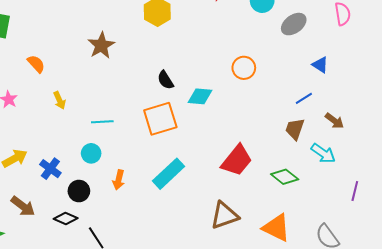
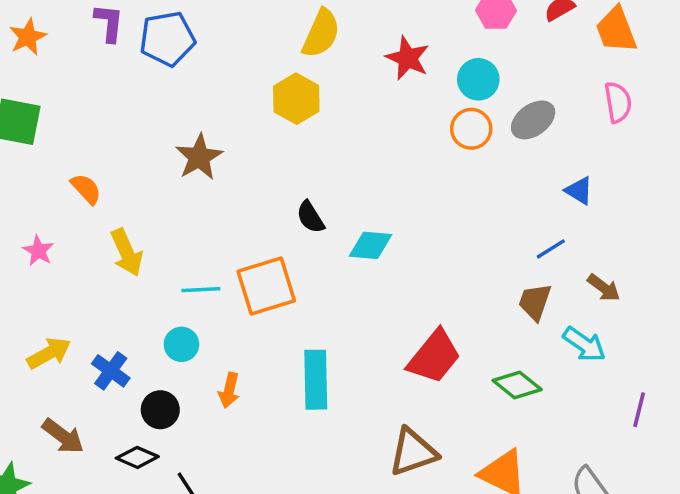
orange circle: (244, 68) -> (471, 129), moved
yellow arrow: (60, 100) -> (127, 252), size x1.5
orange square: (160, 119) -> (266, 286), moved
cyan rectangle: (168, 174) -> (316, 380), turned -48

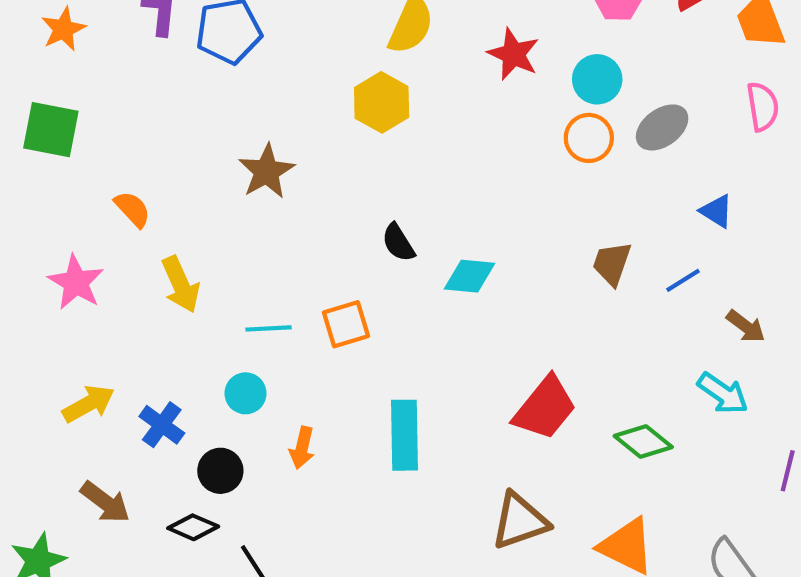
pink star: (38, 251) -> (76, 282), size x1.5
orange square: (266, 286) -> (346, 324), size x0.7
brown trapezoid: (535, 302) -> (612, 264), moved

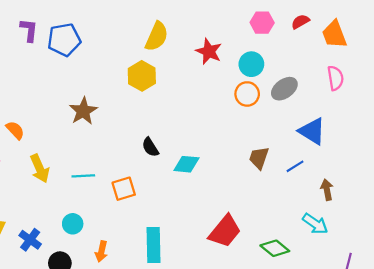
blue triangle: (717, 211) -> (312, 131), size x1.6
brown arrow: (746, 326) -> (327, 190), turned -138
cyan line: (269, 328) -> (83, 176), moved

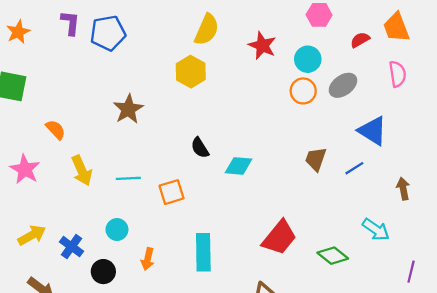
red semicircle: (300, 22) -> (360, 40), moved
brown arrow: (327, 190) -> (403, 189), moved

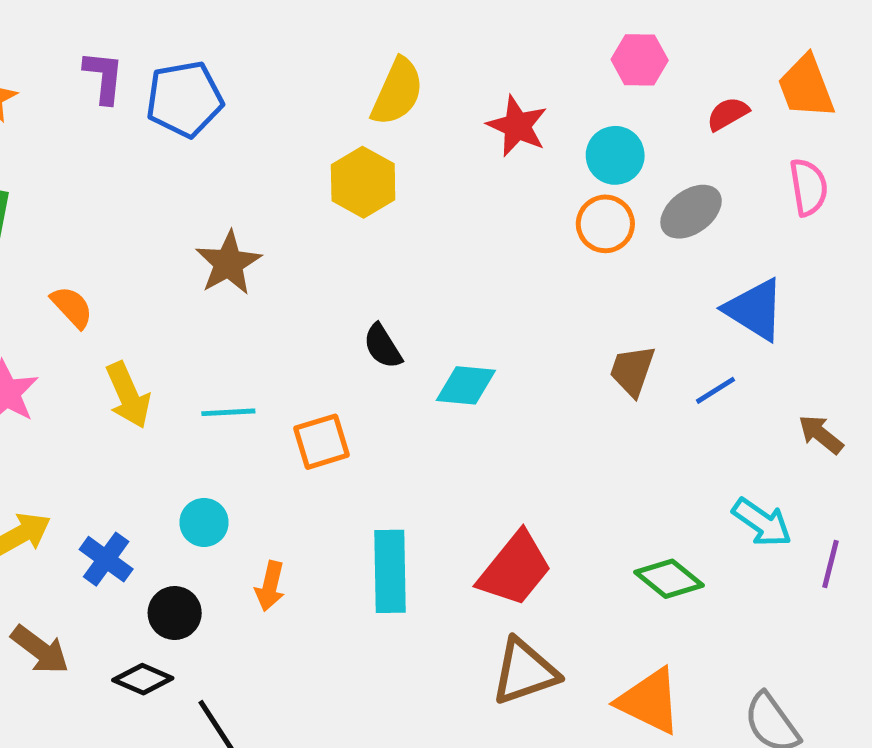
brown arrow: (403, 189) -> (821, 434), turned -40
red trapezoid: (279, 237) -> (515, 569), moved
purple line: (411, 272) -> (831, 564), moved

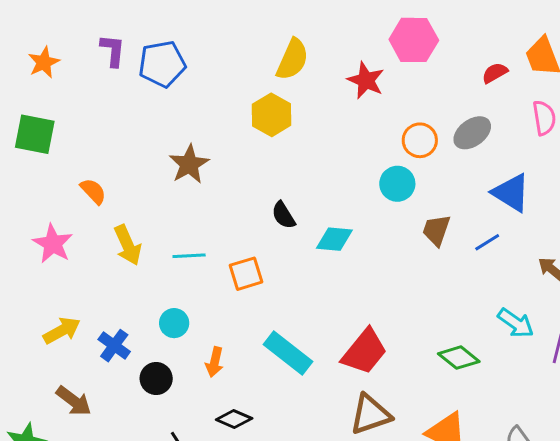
pink hexagon: (640, 60) -> (414, 40), moved, size x1.4
cyan circle: (615, 155) -> (397, 184), moved
cyan rectangle: (390, 571) -> (288, 353), turned -51
black diamond: (143, 679) -> (234, 419), moved

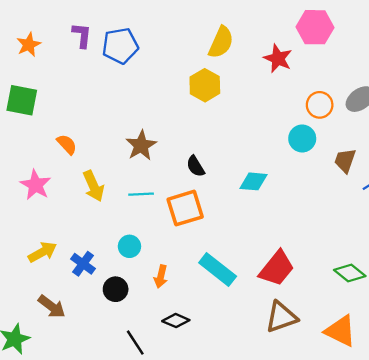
brown star: (189, 164) -> (141, 145), moved
black semicircle: (283, 215) -> (196, 166), moved
brown trapezoid: (436, 230) -> (345, 161), moved
orange square: (246, 274) -> (185, 208), size x1.4

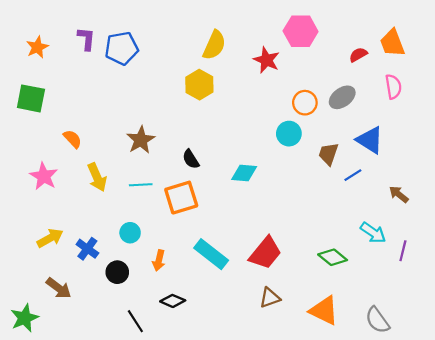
brown triangle: (281, 317) -> (270, 298), size x0.7

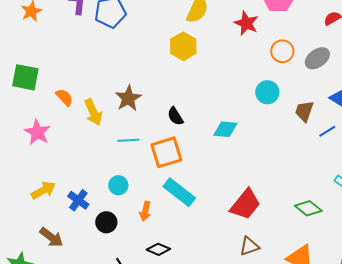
green square: (31, 98) -> (25, 77), moved
orange circle: (305, 103) -> (282, 51), moved
yellow arrow: (97, 177) -> (93, 112), moved
cyan rectangle: (211, 254) -> (179, 192), moved

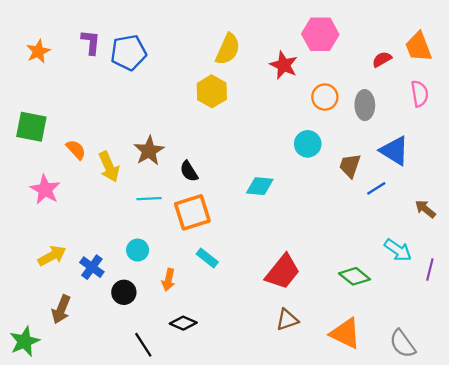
gray ellipse: (317, 58) -> (365, 105), turned -55
black semicircle: (175, 116) -> (189, 171), moved
cyan rectangle: (179, 192) -> (207, 258), size x0.6
brown arrow: (51, 237) -> (61, 309), turned 75

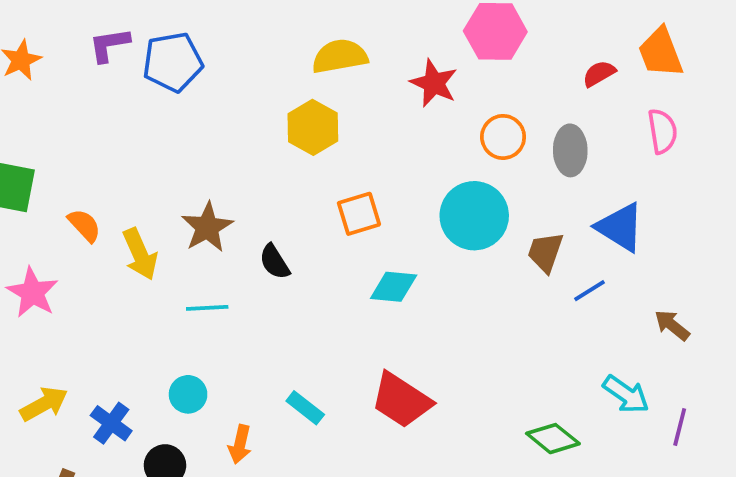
purple L-shape: (91, 42) -> (109, 45), turned -105
yellow semicircle: (228, 49) -> (340, 56), turned -124
cyan circle: (308, 144) -> (474, 216), size x1.5
orange square: (192, 212) -> (359, 214), moved, size x0.7
red trapezoid: (283, 272) -> (401, 400), moved, turned 84

